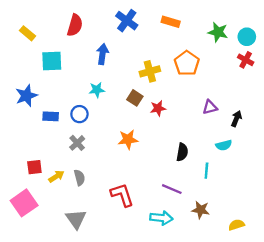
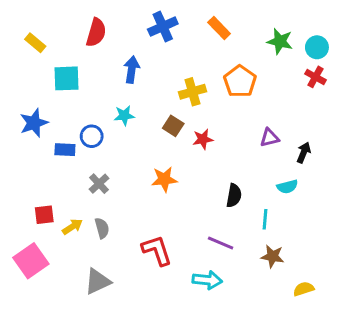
blue cross: (127, 21) -> (163, 27), turned 30
orange rectangle: (171, 22) -> (219, 28), turned 30
blue circle: (79, 114) -> (92, 136), moved
brown star: (201, 210) -> (272, 256), moved
gray triangle: (76, 219) -> (98, 281), turned 40

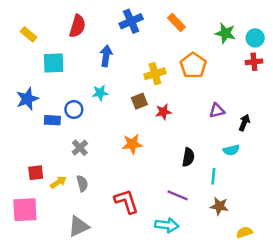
red cross: (315, 77) -> (254, 62), turned -35
brown square: (173, 126) -> (139, 101), turned 35
pink square: (31, 261) -> (25, 210), turned 32

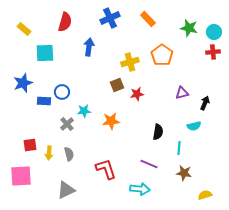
cyan star: (100, 93) -> (84, 111), moved
yellow arrow: (58, 182) -> (49, 153), turned 128

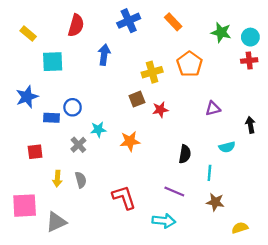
black arrow: (205, 103) -> (250, 125), moved, turned -32
red square: (30, 145) -> (35, 152), moved
gray triangle: (66, 190) -> (56, 222), moved

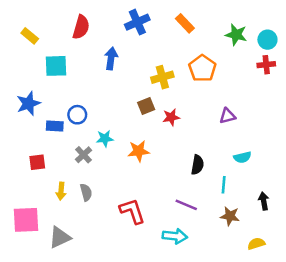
black arrow: (250, 125) -> (264, 201), moved

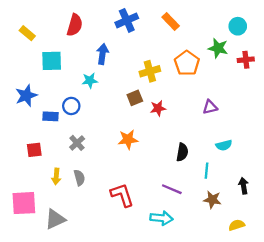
green star: (236, 35) -> (218, 48), moved
cyan circle: (267, 40) -> (238, 26), moved
cyan star: (105, 139) -> (90, 81), moved

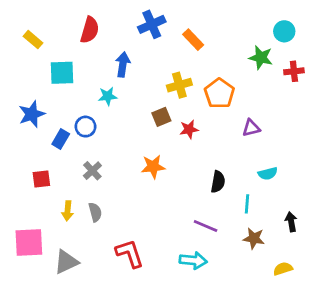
orange rectangle: (171, 22) -> (193, 40), moved
orange pentagon: (187, 63) -> (219, 93), moved
blue rectangle: (50, 116) -> (61, 139), turned -63
red L-shape: (122, 195) -> (130, 254), moved

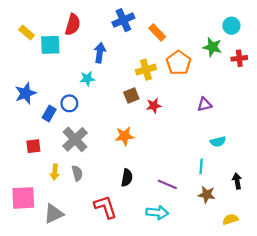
cyan square: (62, 73) -> (50, 45), moved
orange pentagon: (219, 93) -> (179, 63), moved
gray cross: (92, 171) -> (75, 139), size x1.6
black semicircle: (218, 182) -> (127, 178), moved

